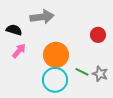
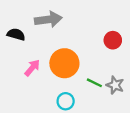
pink arrow: (19, 51) -> (32, 68), moved
cyan circle: (55, 80) -> (66, 101), moved, size x0.6

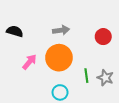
gray arrow: (48, 19) -> (61, 30), moved, size x0.7
green line: (94, 83) -> (86, 76), turned 56

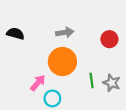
pink arrow: (29, 62) -> (38, 83), moved
cyan circle: (60, 92) -> (52, 98), moved

